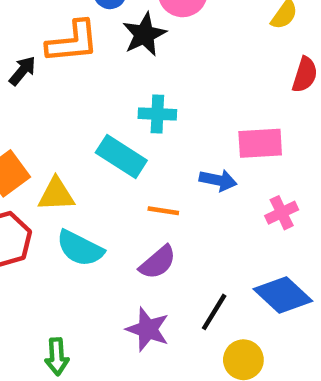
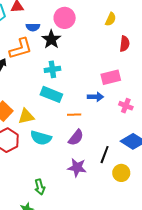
cyan cross: (157, 114) -> (52, 69), moved
pink cross: (282, 213) -> (126, 106), turned -32

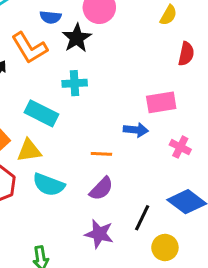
orange L-shape: (21, 49) -> (29, 48), turned 70
cyan rectangle: (51, 94) -> (41, 113), moved

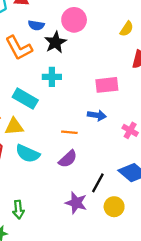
pink rectangle: (161, 102) -> (107, 85), moved
purple star: (99, 234) -> (76, 203), moved

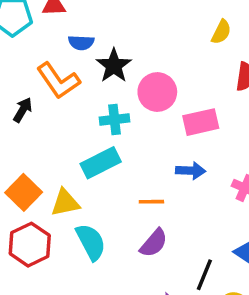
pink circle: (74, 20) -> (157, 92), moved
cyan rectangle: (25, 99) -> (101, 163), moved, turned -50
cyan semicircle: (28, 154) -> (91, 242), turned -135

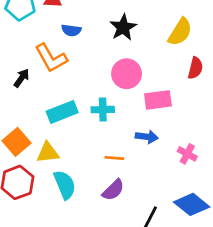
yellow semicircle: (221, 32) -> (180, 32), size x1.5
black star: (114, 66) -> (123, 27), moved
cyan cross: (114, 119) -> (103, 110), moved
cyan rectangle: (101, 163) -> (62, 112), moved

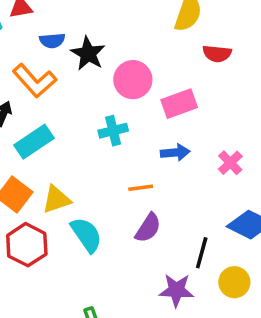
black star: (123, 27) -> (88, 54), moved
red semicircle: (195, 68) -> (217, 54), turned 95
cyan rectangle: (62, 112) -> (34, 142), moved
pink cross: (187, 154) -> (230, 163), turned 30

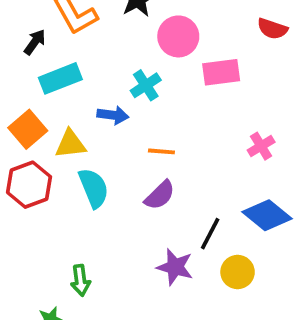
cyan cross: (113, 131) -> (146, 85), turned -32
blue arrow: (175, 153) -> (113, 115), moved

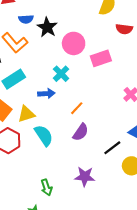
orange line: (161, 151) -> (77, 108), turned -40
black line: (210, 234) -> (112, 148), turned 36
purple star: (175, 267) -> (85, 177), moved

